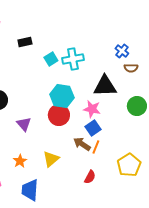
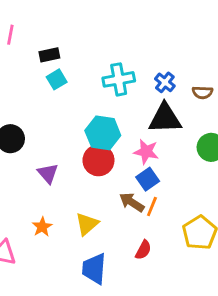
blue cross: (122, 51) -> (165, 82), moved
cyan square: (51, 59) -> (57, 79), moved
blue trapezoid: (30, 190) -> (94, 269), moved

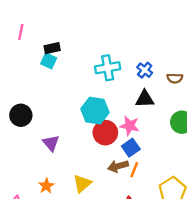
cyan square: (57, 79) -> (49, 61), moved, turned -35
black triangle: (165, 118) -> (145, 99), size x0.7
red circle: (98, 160) -> (105, 133), moved
brown arrow: (132, 202) -> (118, 166), turned -48

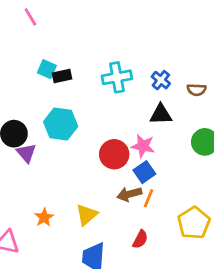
pink line: (21, 32) -> (30, 17), moved, turned -42
black rectangle: (52, 48) -> (62, 76), moved
cyan hexagon: (95, 111) -> (61, 124), moved
purple triangle: (51, 143) -> (26, 153), moved

